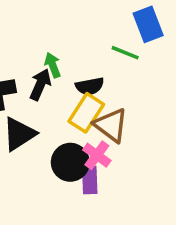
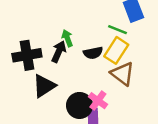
yellow rectangle: (86, 113) -> (116, 50), moved
brown triangle: (111, 125) -> (122, 74), moved

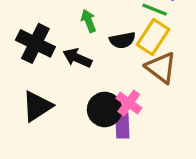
black arrow: (59, 52) -> (77, 58), moved, turned -90
black cross: (27, 55) -> (35, 43), turned 36
black triangle: (44, 86) -> (37, 106), moved

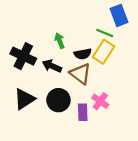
brown triangle: (161, 68) -> (80, 74), moved
pink cross: (129, 103) -> (100, 101), moved
black circle: (105, 109) -> (58, 100), moved

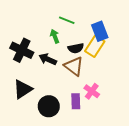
blue rectangle: (119, 15) -> (100, 31), moved
green line: (105, 33) -> (67, 20), moved
black circle: (58, 100) -> (49, 106), moved

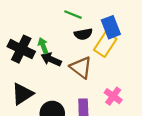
green arrow: (55, 36) -> (43, 46), moved
black semicircle: (76, 48) -> (83, 34), moved
pink cross: (92, 91) -> (113, 96), moved

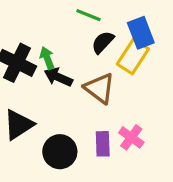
black semicircle: (83, 34) -> (103, 42), turned 144
pink cross: (113, 96) -> (131, 137), moved

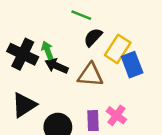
blue rectangle: (141, 33) -> (132, 65), moved
brown triangle: (100, 88) -> (90, 75), turned -32

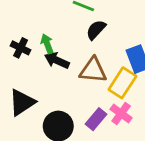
yellow rectangle: (118, 49) -> (122, 83), moved
black cross: (23, 54) -> (21, 48), size x0.6
purple rectangle: (93, 121) -> (96, 119), turned 42

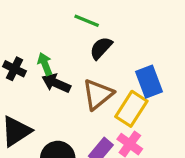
brown triangle: (93, 70) -> (98, 94), turned -44

